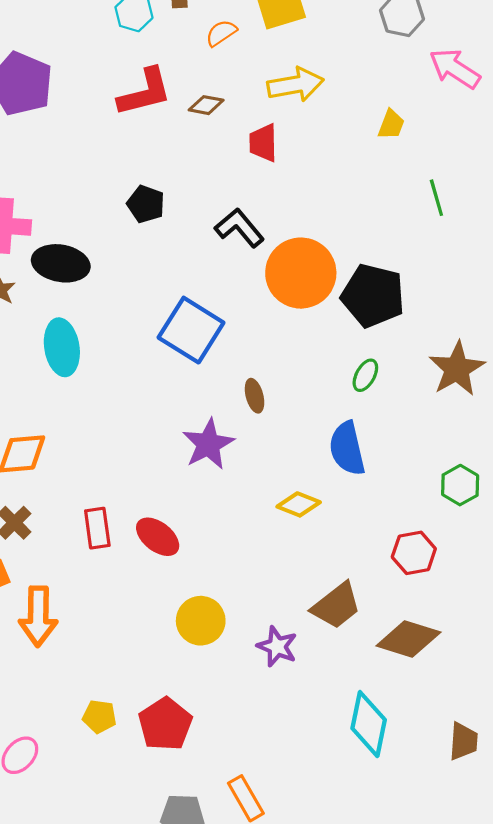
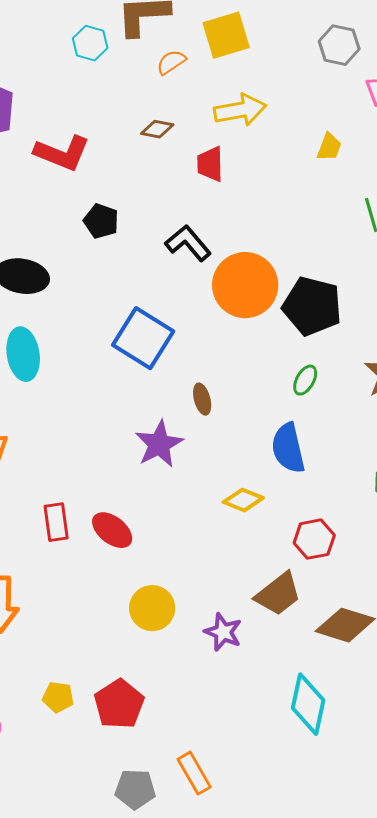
red L-shape: (145, 92) -> (62, 153), moved, turned 36
red hexagon: (414, 553) -> (314, 539), moved

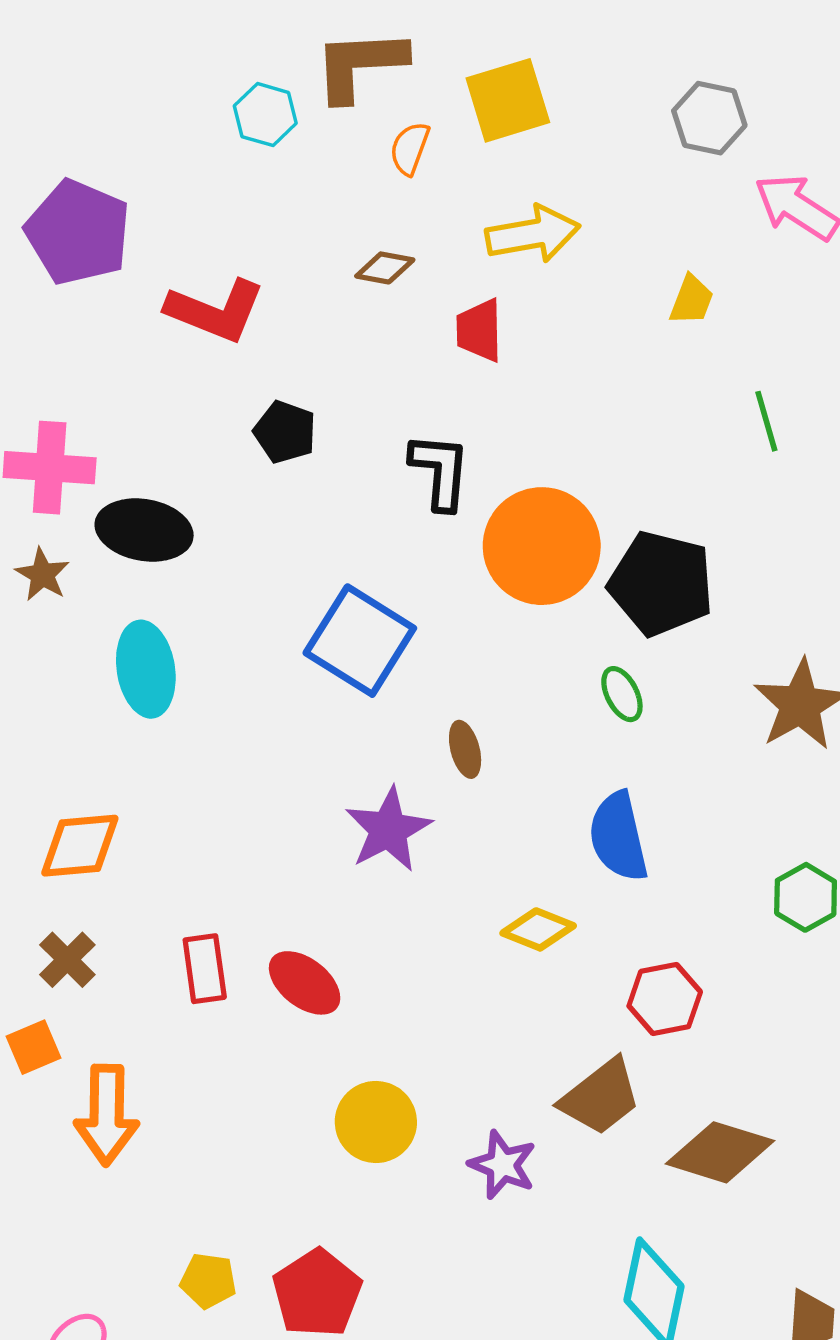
orange semicircle: (171, 62) -> (410, 148), turned -36
black L-shape: (188, 243) -> (440, 471), turned 45
green ellipse: (305, 380) -> (622, 694), moved, turned -56

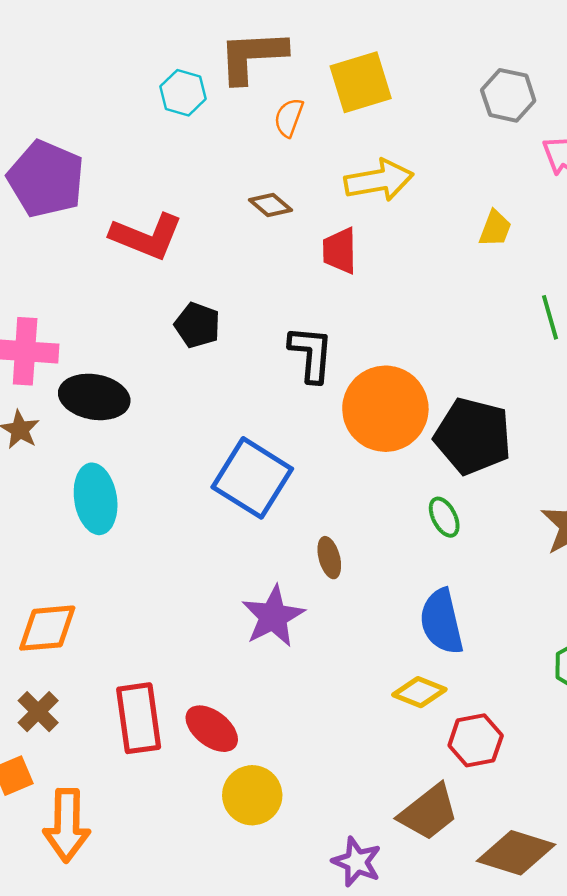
brown diamond: (385, 268) -> (271, 205), turned 30
yellow diamond: (538, 929) -> (419, 692), moved
red rectangle: (205, 969) -> (139, 718), size x1.4
yellow circle: (376, 1122) -> (252, 795), moved

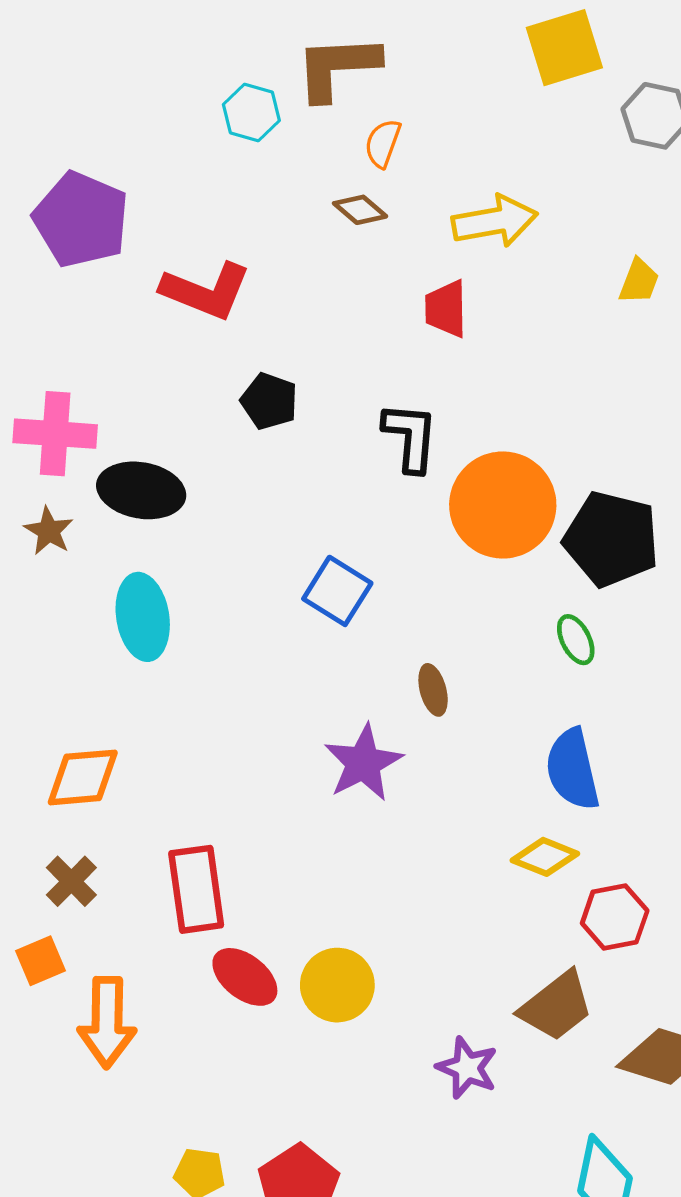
yellow square: (361, 82) -> (564, 48), moved
brown diamond: (271, 205) -> (360, 210), moved
blue square: (252, 478) -> (337, 591), size x0.7
red ellipse: (212, 729) -> (245, 977), moved

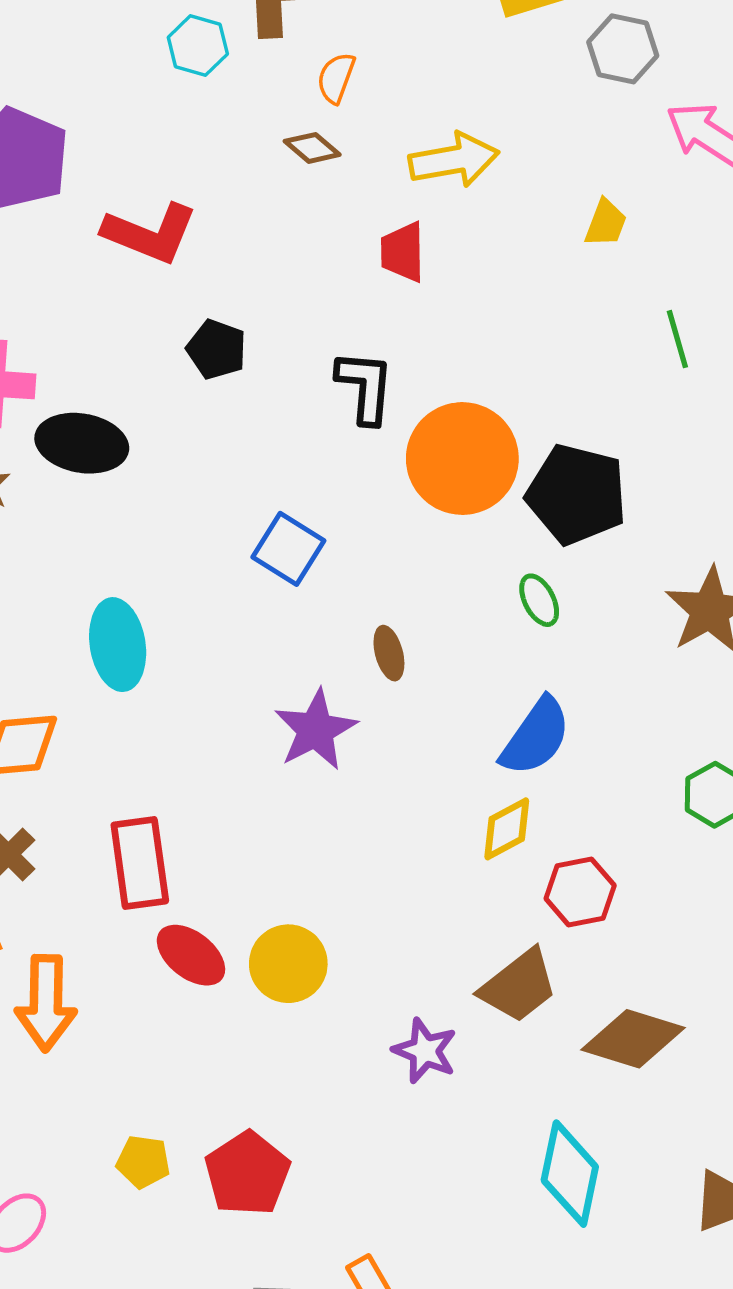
cyan ellipse: (143, 617) -> (118, 645), moved
blue semicircle: (572, 769) -> (536, 737), turned -132
yellow diamond: (545, 857) -> (507, 829), turned -50

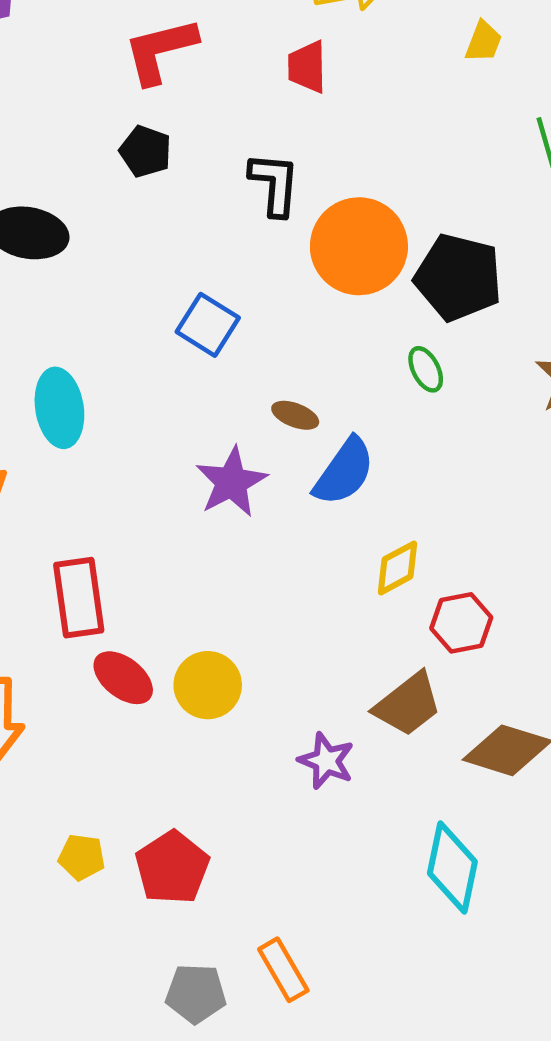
red L-shape: (150, 233) -> (160, 51), moved, turned 144
brown ellipse: (389, 653) -> (295, 415), turned -54
blue semicircle: (536, 737) -> (344, 472), moved

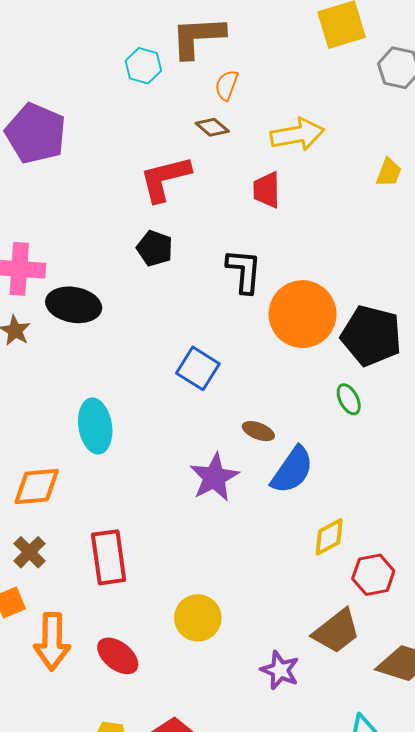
red ellipse: (123, 678) -> (118, 656), moved

